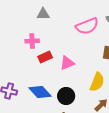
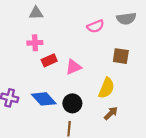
gray triangle: (43, 14) -> (36, 13), moved
pink semicircle: (87, 26) -> (95, 26), size x0.7

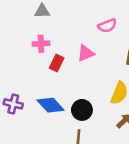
red rectangle: (49, 60) -> (57, 63), turned -40
pink triangle: (73, 67) -> (86, 53), moved

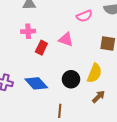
pink triangle: (86, 53) -> (66, 39), turned 42
black circle: (82, 110) -> (71, 79), moved

